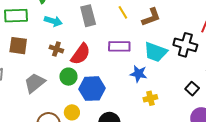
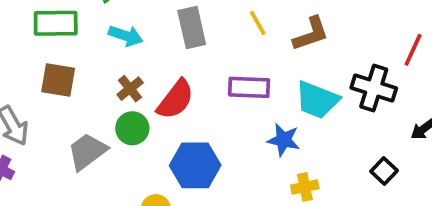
brown cross: (56, 49) -> (130, 89), turned 32
green circle: (68, 77) -> (132, 128), moved

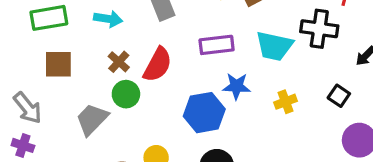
blue star: (284, 140) -> (236, 86), moved
blue hexagon: (195, 165) -> (204, 113), moved
yellow cross: (305, 187) -> (286, 102), moved

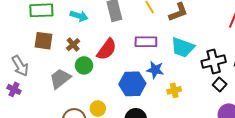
black cross: (319, 29) -> (214, 61), moved, turned -30
brown cross: (119, 62) -> (73, 45), moved
yellow cross: (286, 102) -> (174, 90), moved

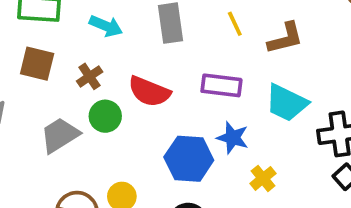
red semicircle: (107, 49) -> (149, 92), turned 70
yellow cross: (174, 90) -> (263, 178), turned -32

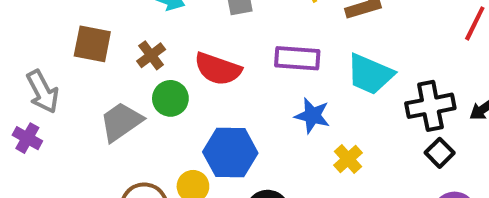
blue hexagon: (189, 159) -> (230, 152), moved

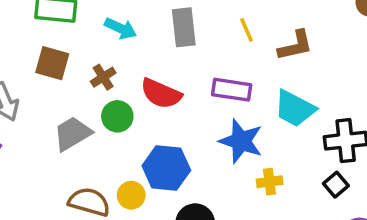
blue star: (312, 116) -> (241, 141), size x1.4
black square: (440, 153) -> (336, 185), moved
yellow cross: (348, 159) -> (270, 182), turned 30

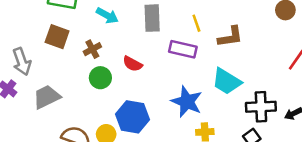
purple rectangle: (232, 90) -> (183, 49), moved
red semicircle: (161, 94) -> (133, 64), size x0.7
gray trapezoid: (72, 134) -> (47, 97), moved

